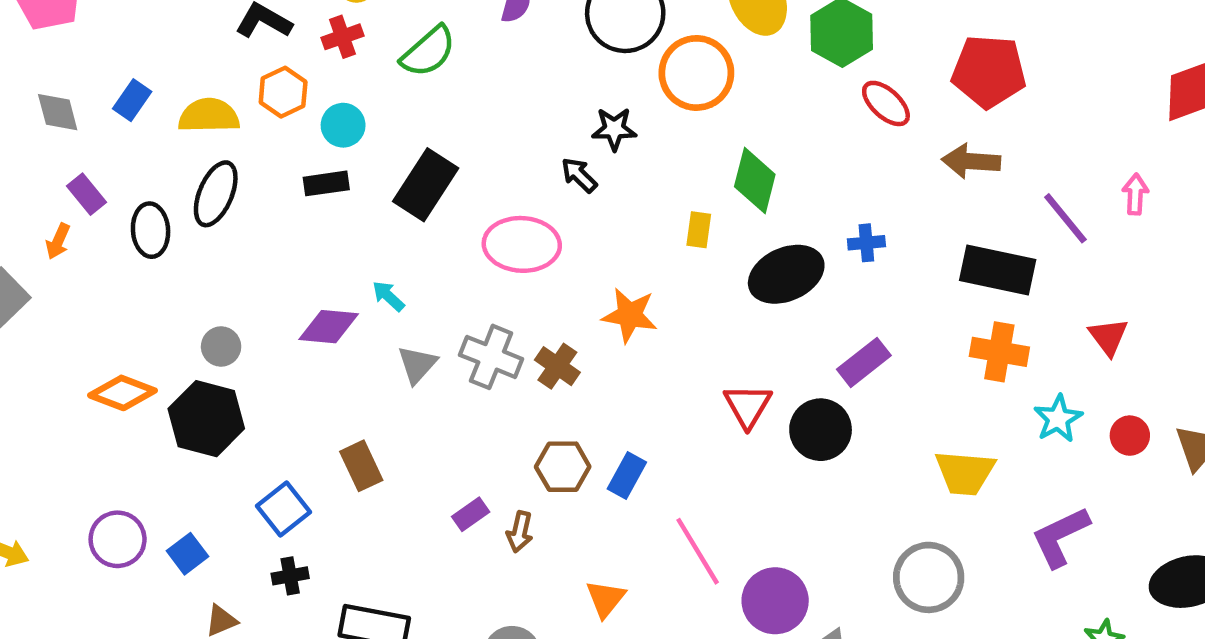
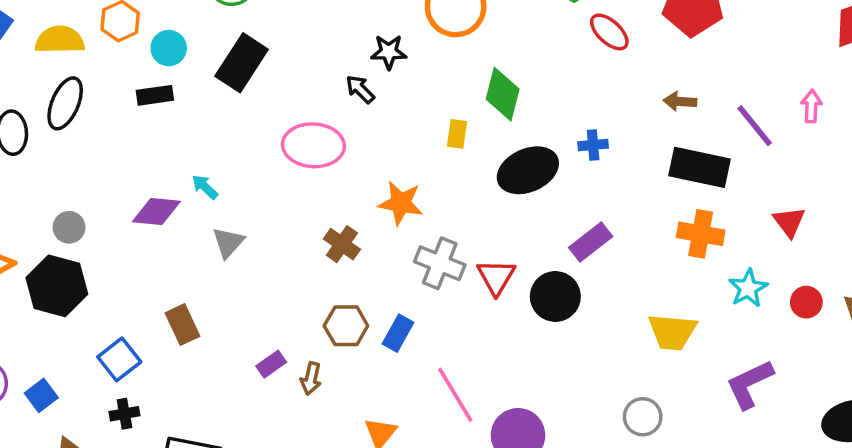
brown arrow: (971, 161) -> (680, 101), moved, size x0.7
black rectangle: (426, 185) -> (242, 63), moved
gray cross: (491, 357) -> (440, 263), moved
gray circle: (929, 577) -> (643, 417), size x0.7

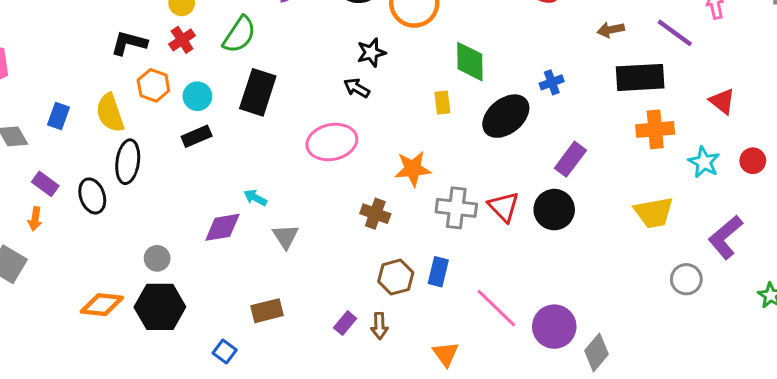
yellow semicircle: (60, 40) -> (110, 113), turned -93
brown rectangle: (182, 325) -> (267, 311), turned -64
blue square: (119, 359) -> (225, 352), size x0.7
gray circle: (643, 417) -> (686, 279), moved

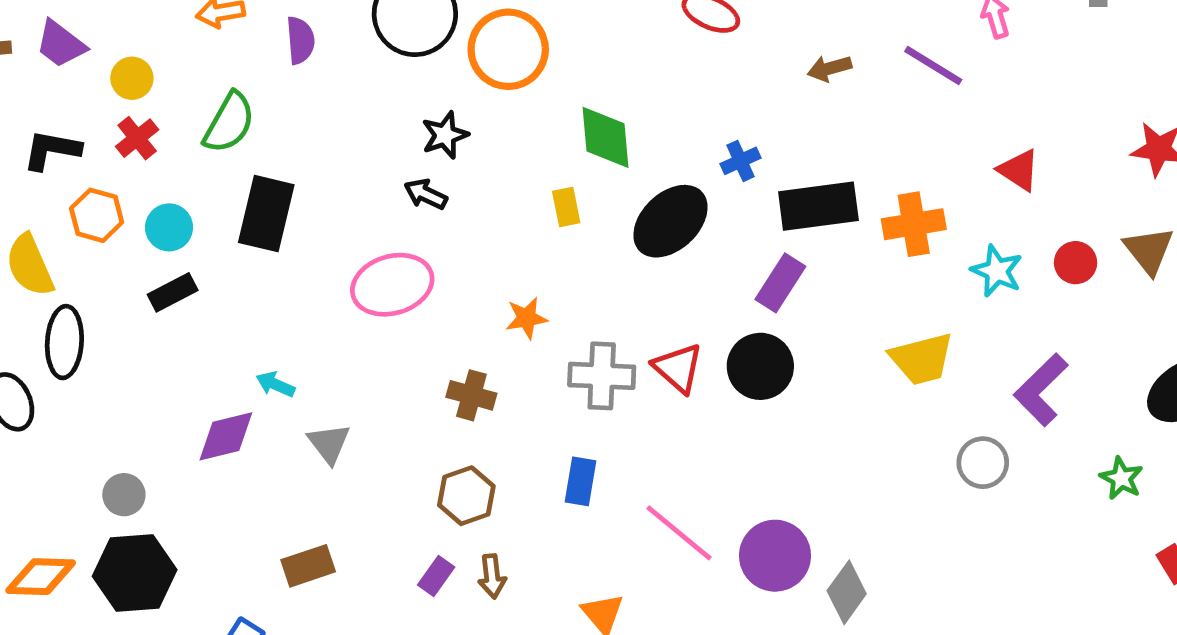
black rectangle: (640, 77) -> (818, 206), moved
orange star: (413, 169) -> (526, 318), size x0.7
brown hexagon: (396, 277) -> (466, 496), moved

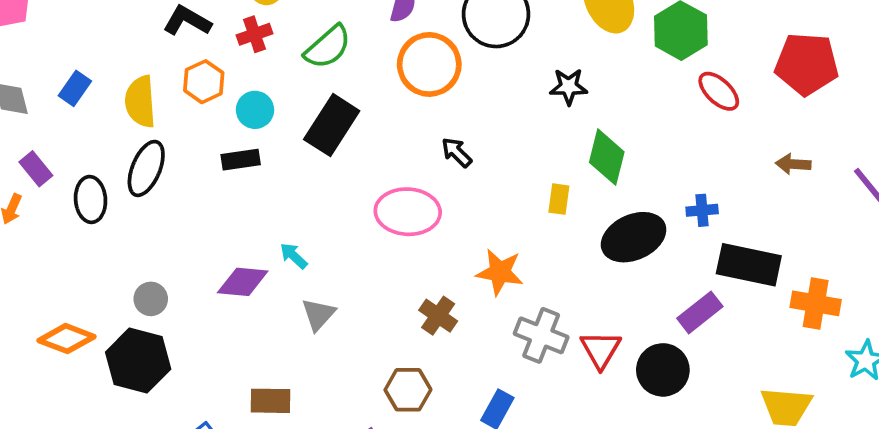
orange circle: (508, 49) -> (429, 64), moved
black star: (445, 135) -> (569, 87), moved
orange star: (526, 318) -> (500, 272), size x1.4

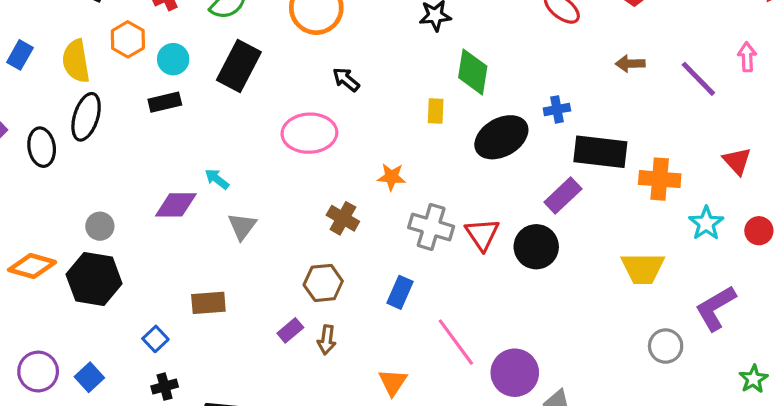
orange star: (500, 272) -> (392, 177), size x0.7

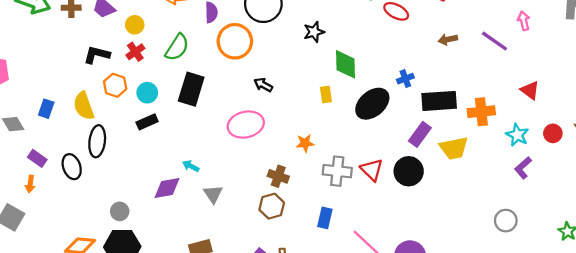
yellow trapezoid: (643, 268) -> (454, 148), moved
brown hexagon: (323, 283) -> (272, 206), moved
purple L-shape: (716, 308) -> (523, 168), moved, size x0.7

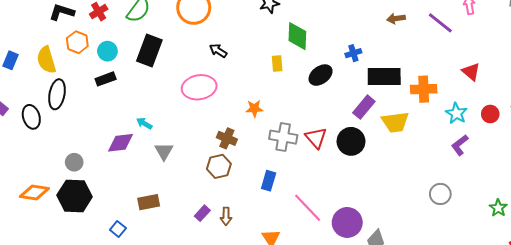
black ellipse: (372, 104) -> (321, 75), size x0.7

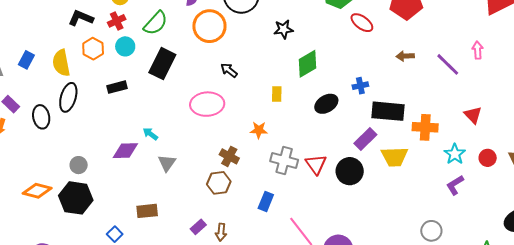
green diamond: (297, 36) -> (308, 64), turned 52
cyan circle: (107, 51) -> (125, 46), moved
yellow rectangle: (277, 64) -> (277, 94), moved

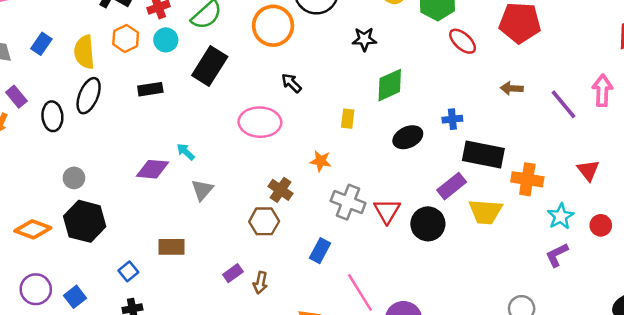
pink arrow: (478, 50) -> (602, 90), size x1.4
gray circle: (79, 165) -> (74, 178), moved
orange diamond: (37, 191) -> (33, 229), moved

